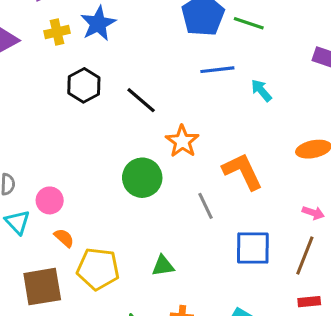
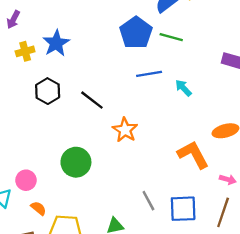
orange L-shape: (243, 171) -> (193, 155), moved
green circle: (142, 178) -> (76, 162), moved
gray line: (205, 206) -> (148, 201), moved

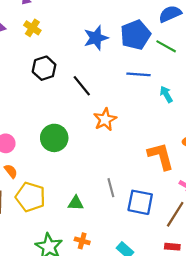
blue star: (56, 43) -> (96, 38), moved
yellow cross: (25, 51) -> (32, 28), turned 35

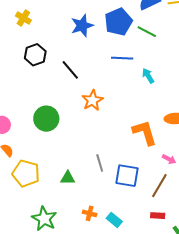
orange cross: (82, 241) -> (90, 213), moved

